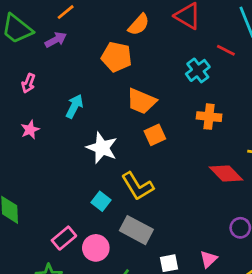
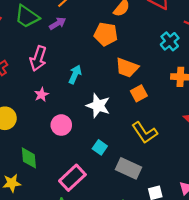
pink arrow: (28, 83) -> (38, 58), size x1.6
yellow L-shape: (137, 186) -> (145, 133), moved
pink rectangle: (64, 238) -> (72, 178), size x1.4
pink circle: (96, 248) -> (61, 125), moved

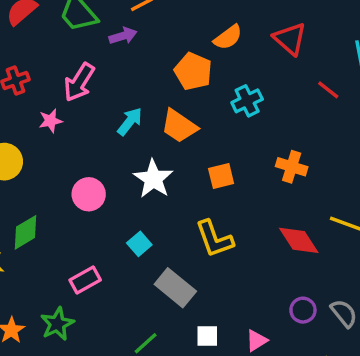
cyan cross: (170, 41) -> (247, 101), moved
orange trapezoid: (127, 68) -> (179, 126), moved
pink star: (41, 95) -> (51, 121), moved
green diamond: (29, 158) -> (26, 232), turned 50
pink rectangle: (72, 178) -> (85, 280), size x0.7

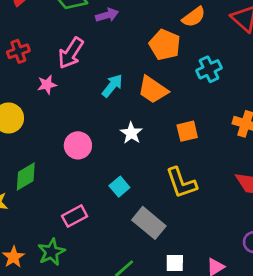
white star: (153, 179) -> (131, 133), size x0.7

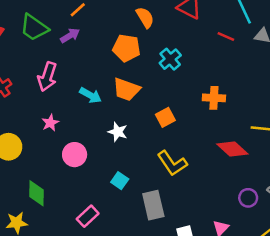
orange semicircle: (194, 17) -> (145, 17), turned -70
pink star: (47, 85) -> (50, 123), moved
cyan arrow: (112, 86) -> (91, 95), turned 95
green diamond: (26, 176) -> (37, 193), turned -44
gray rectangle: (149, 223) -> (153, 205), turned 52

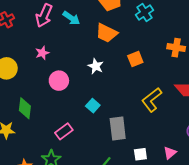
cyan arrow: (91, 95) -> (71, 18), moved
yellow L-shape: (172, 163) -> (152, 100), moved, turned 80

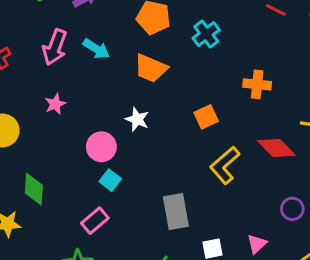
orange square: (135, 59) -> (206, 117), moved
pink circle: (59, 81) -> (101, 147), moved
cyan square: (93, 106) -> (110, 180), moved

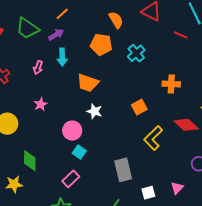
pink arrow: (55, 47) -> (38, 67), size x0.6
cyan arrow: (96, 49) -> (62, 57), moved, turned 60
orange trapezoid: (151, 68) -> (88, 83), moved

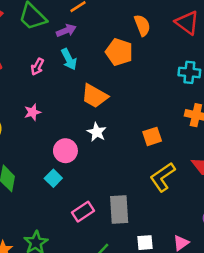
cyan cross: (136, 53) -> (189, 72), moved, turned 36
cyan arrow: (62, 57) -> (69, 59), turned -36
cyan square: (79, 152) -> (53, 178), moved
pink rectangle: (71, 179) -> (83, 212), moved

